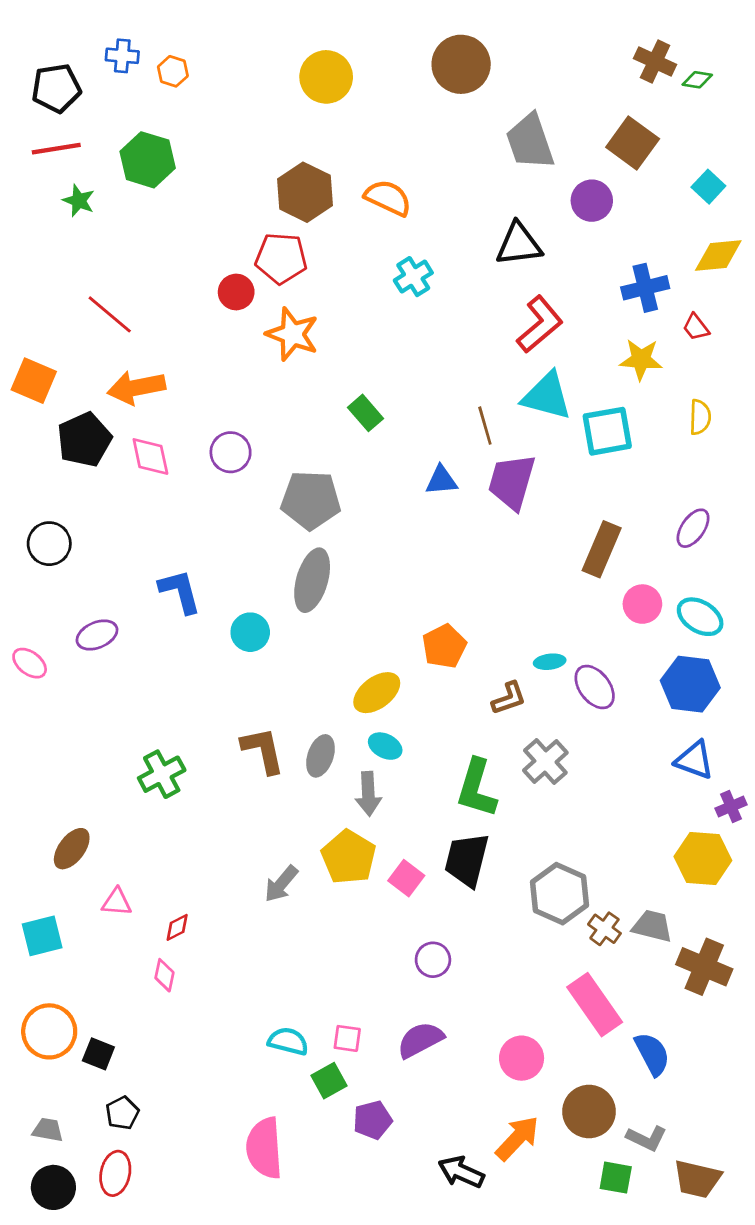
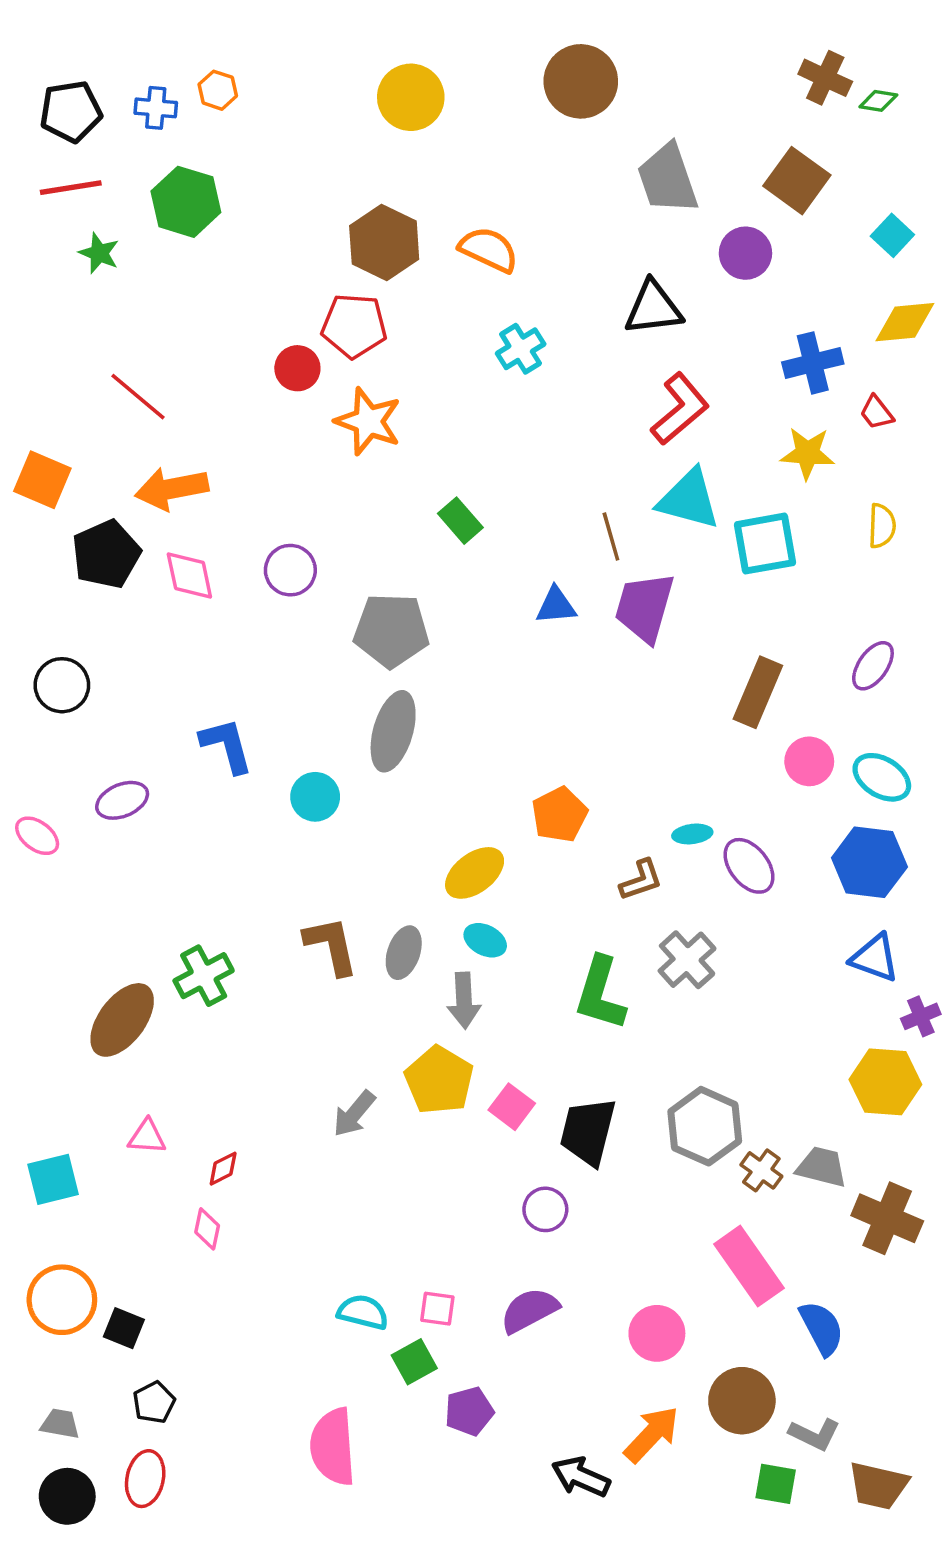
blue cross: (122, 56) -> (156, 108), moved
brown ellipse: (72, 849) -> (122, 1020), moved, size x1.4
black trapezoid: (467, 860) -> (588, 1131), moved

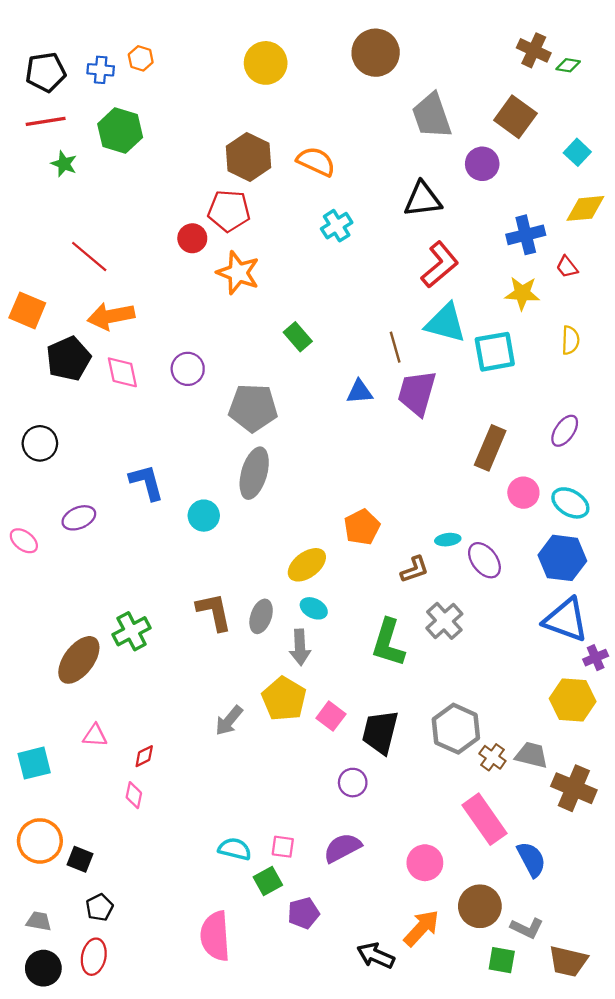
blue triangle: (875, 958) -> (566, 620), size x1.4

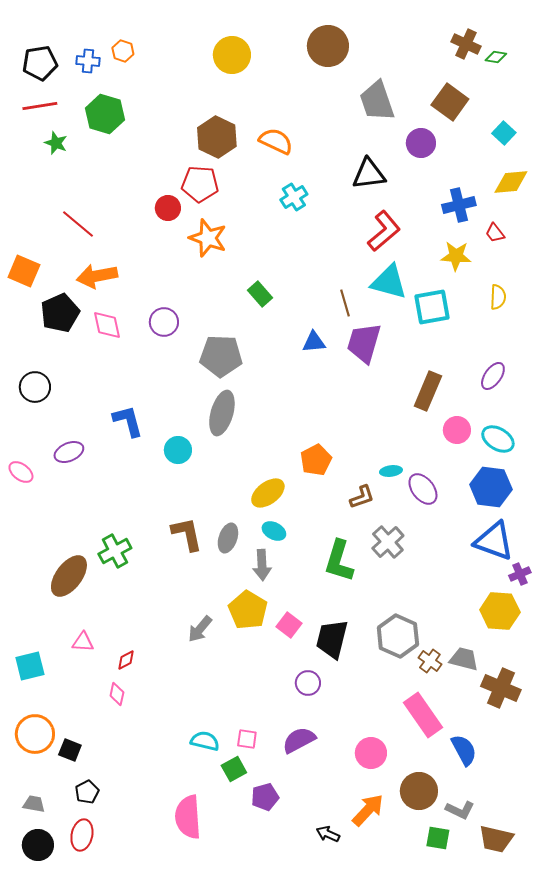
black arrow: (376, 956) -> (328, 834), size x0.7

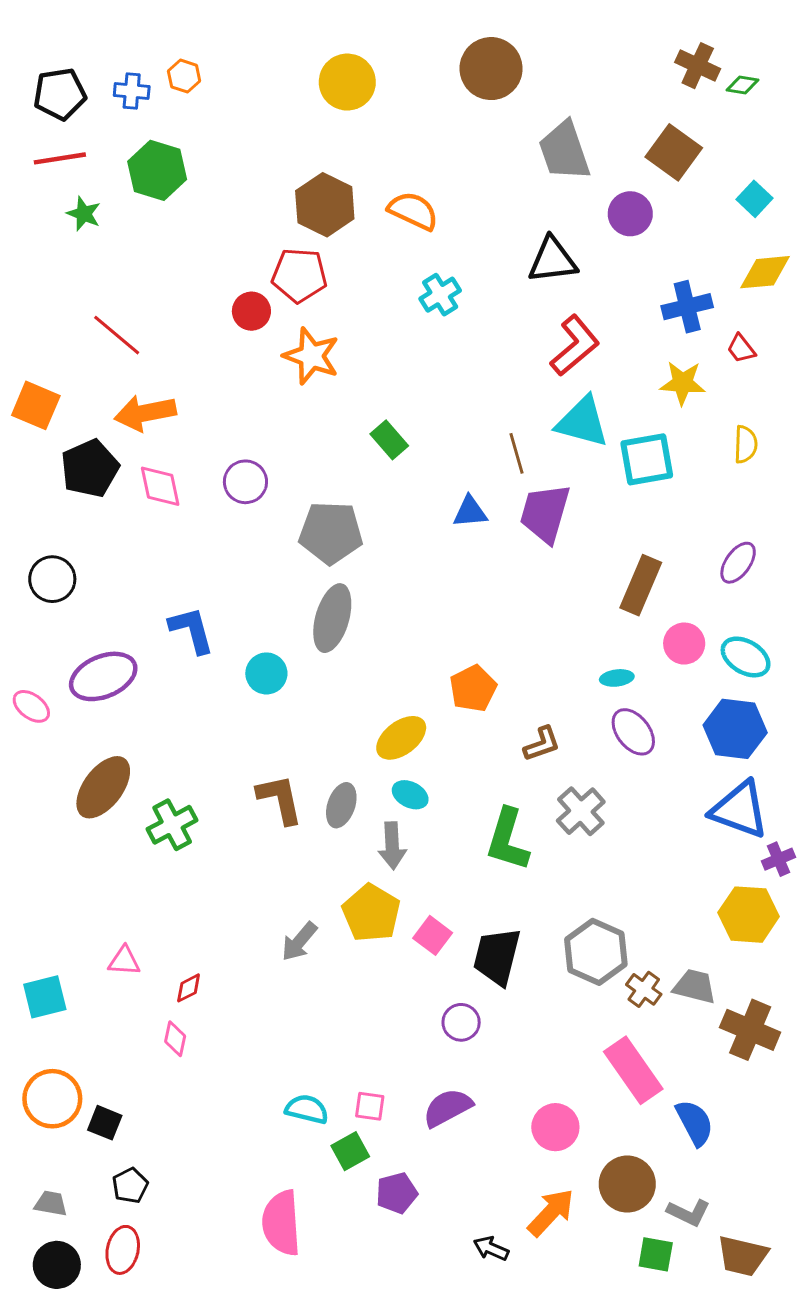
purple ellipse: (69, 452) -> (103, 676), size x1.5
cyan ellipse: (391, 471) -> (617, 678), moved
brown ellipse: (69, 576) -> (103, 787), moved

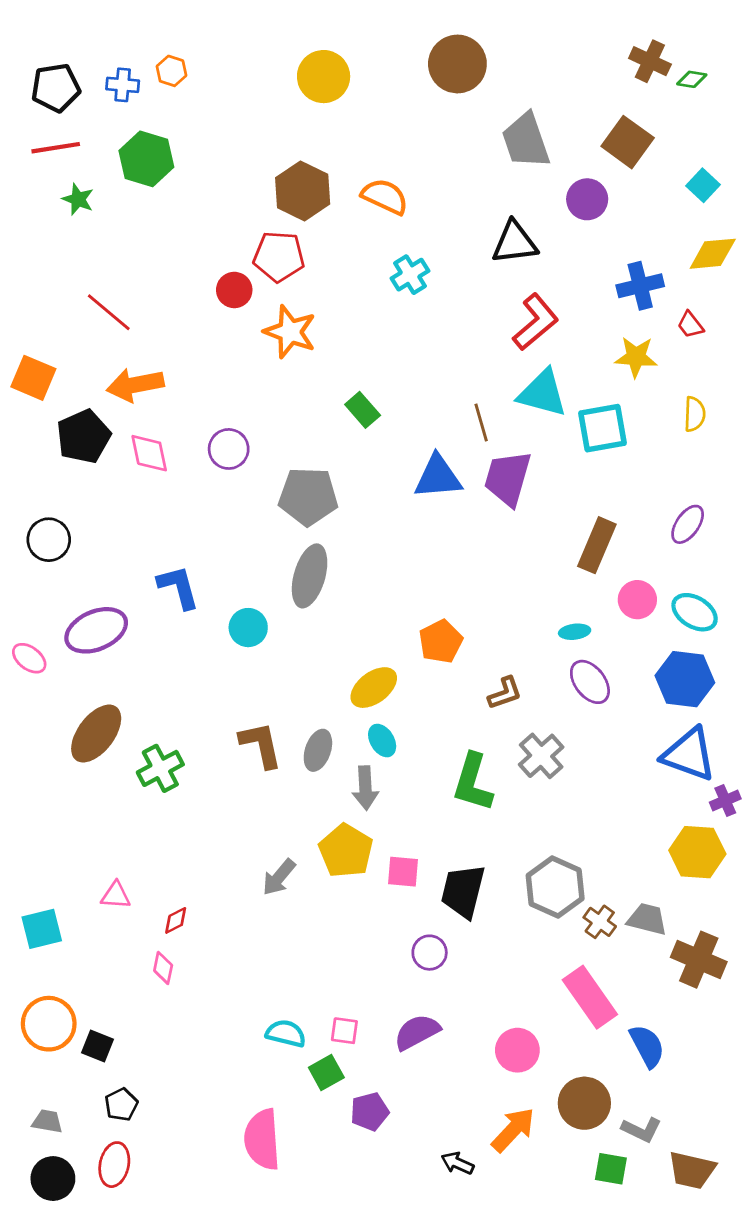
blue triangle: (470, 512) -> (438, 477), size x1.5
cyan ellipse: (410, 795) -> (382, 741), turned 32
pink square: (433, 935) -> (403, 872), turned -32

